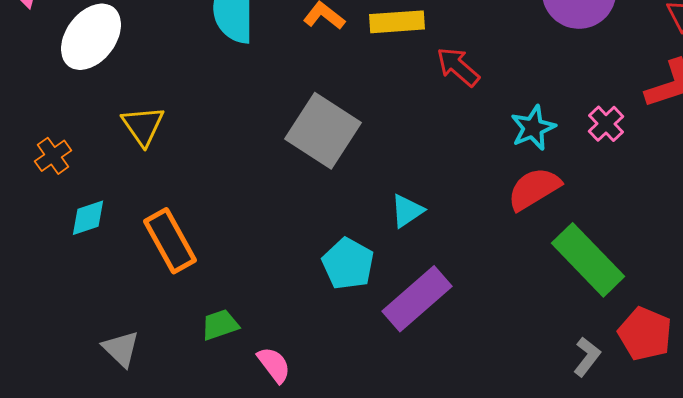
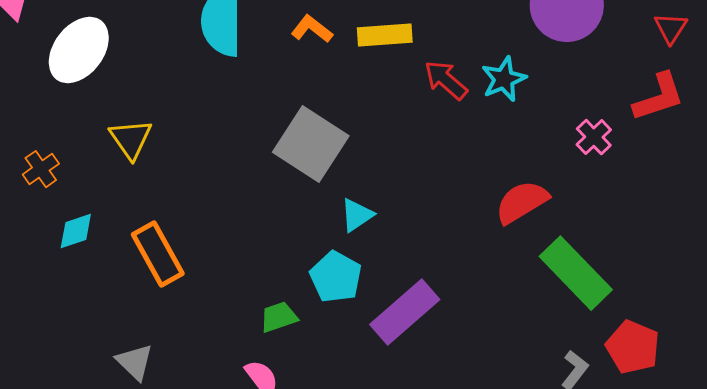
cyan star: (533, 128) -> (504, 79), moved
cyan triangle: (407, 211) -> (357, 215), moved
green trapezoid: (220, 325) -> (279, 317), moved
gray triangle: (121, 349) -> (135, 362), moved

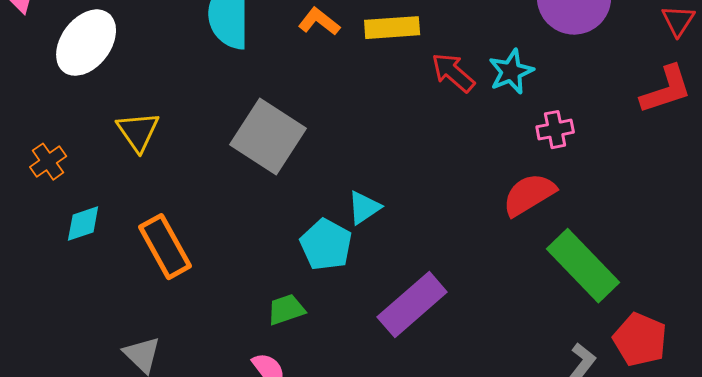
pink cross: (594, 137) -> (555, 130), moved, turned 33
gray square: (311, 144) -> (268, 137), moved
cyan pentagon: (336, 277) -> (326, 245), moved

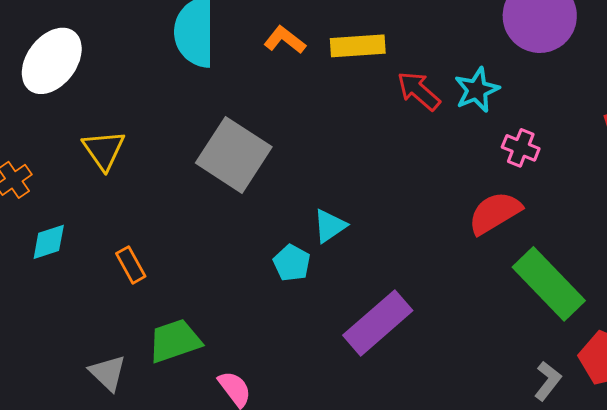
pink cross: (555, 130) -> (521, 148), turned 33
cyan pentagon: (326, 245) -> (292, 263), size x0.7
orange rectangle: (165, 247) -> (131, 265), size x0.6
green trapezoid: (286, 310) -> (175, 341), moved, size x1.4

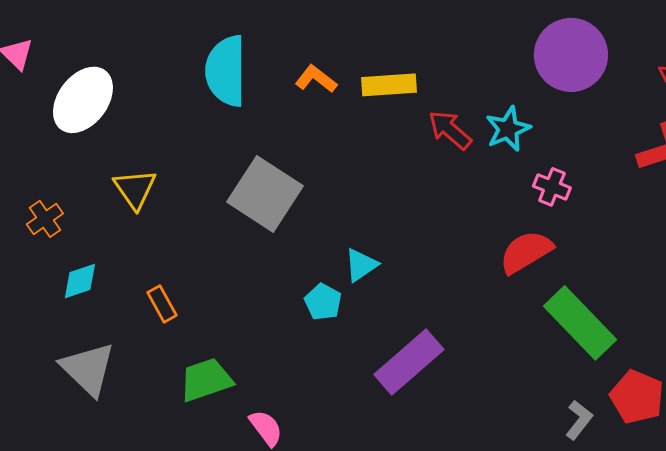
gray triangle: (108, 373) -> (88, 369), moved, size x1.5

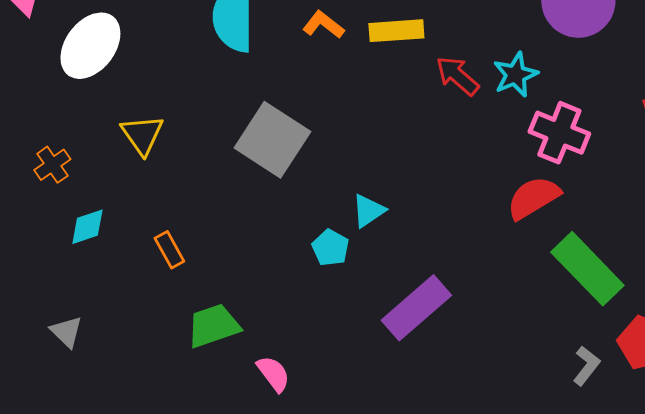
pink cross: (552, 187) -> (559, 133), size x1.6
gray triangle: (88, 369) -> (66, 332), moved, size x0.6

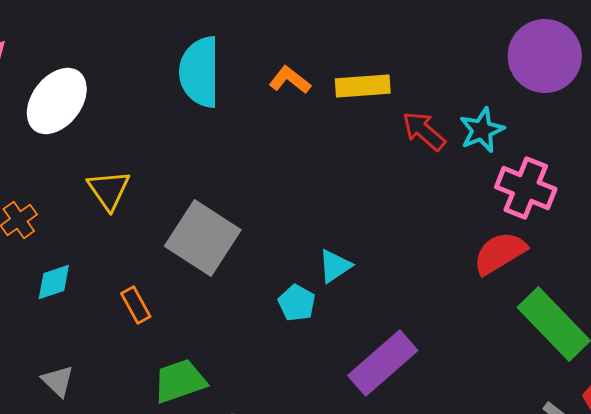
gray square: (272, 140) -> (203, 238), moved
gray triangle: (66, 332) -> (58, 381), moved

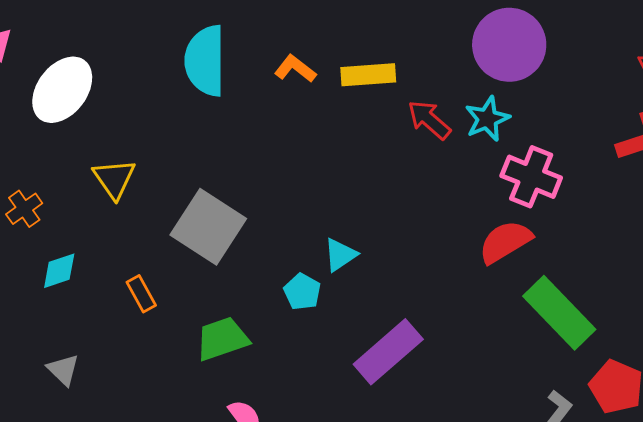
purple circle: (545, 56) -> (509, 45), moved
green trapezoid: (180, 381) -> (222, 339), moved

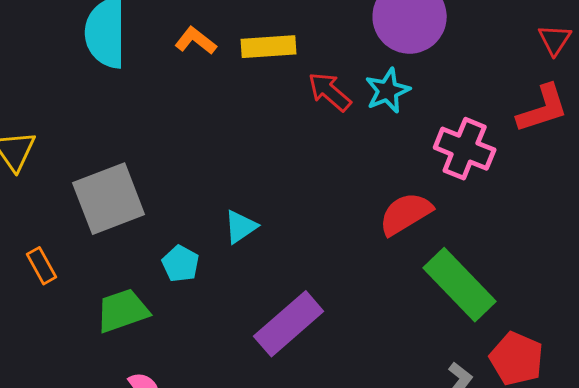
pink cross: (531, 177) -> (465, 149), moved
gray square: (208, 227) -> (109, 199), turned 36
cyan pentagon: (302, 292) -> (181, 264), moved

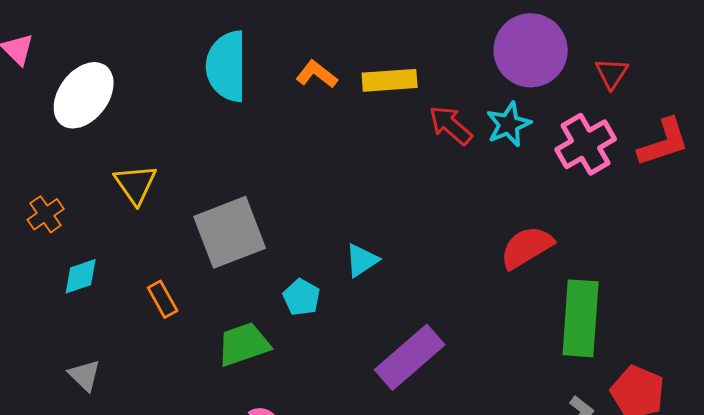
red triangle: (555, 40) -> (612, 73), moved
pink cross: (465, 149) -> (586, 144), moved, turned 38
green rectangle: (460, 285) -> (581, 318), turned 48

